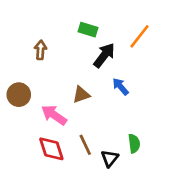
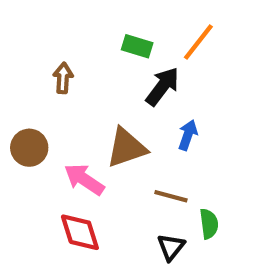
orange line: (140, 36) -> (198, 42), moved
blue arrow: (121, 86) -> (188, 135), turned 60
brown triangle: (81, 95) -> (126, 148), size x1.5
brown line: (85, 145) -> (171, 196), moved, turned -50

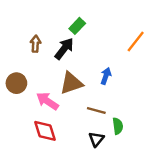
orange line: (198, 42) -> (136, 41), moved
green rectangle: (137, 46) -> (77, 26), turned -63
black arrow: (162, 86) -> (64, 49), moved

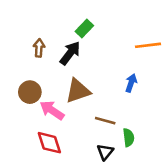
orange line: (136, 41) -> (148, 45), turned 45
blue arrow: (106, 76) -> (131, 83), moved
brown circle: (16, 83) -> (30, 92), moved

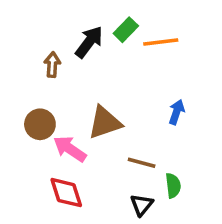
green rectangle: (84, 28) -> (126, 30), moved
orange line: (148, 45) -> (161, 42), moved
black arrow: (70, 53) -> (89, 42), moved

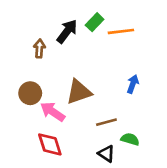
brown line: (142, 163) -> (106, 122), turned -30
green semicircle: (173, 186) -> (130, 139), turned -66
black triangle: (142, 205) -> (106, 154), turned -36

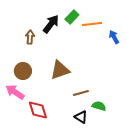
blue arrow: (133, 84) -> (114, 37), moved, turned -48
pink arrow: (53, 112) -> (15, 92), moved

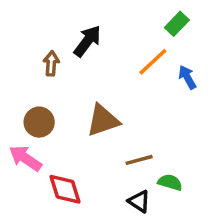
green rectangle: (72, 17) -> (177, 24), moved
orange line: (92, 24) -> (153, 62), moved, turned -36
blue arrow: (114, 37) -> (187, 77), moved

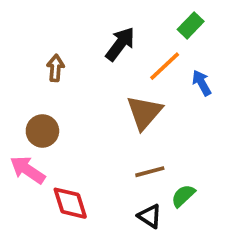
black arrow: (87, 41) -> (120, 44), moved
brown triangle: (103, 120) -> (144, 112), moved, turned -30
green semicircle: (170, 182) -> (183, 196), turned -60

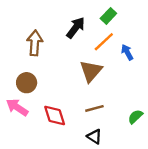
green rectangle: (191, 25) -> (108, 16), moved
brown arrow: (55, 68) -> (35, 43), size x1.5
green semicircle: (183, 196) -> (135, 117), moved
red diamond: (70, 203) -> (55, 115), moved

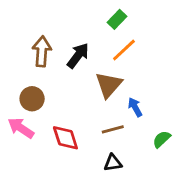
green rectangle: (108, 16) -> (117, 19), moved
black arrow: (76, 28) -> (78, 56), moved
blue arrow: (127, 52) -> (135, 107), moved
black triangle: (94, 137) -> (113, 163), turned -42

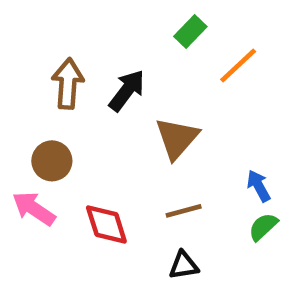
orange line: (124, 50) -> (238, 66), moved
blue arrow: (135, 107) -> (259, 186), moved

